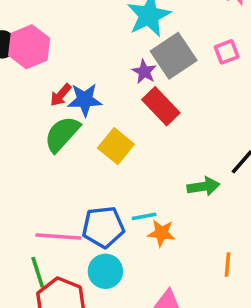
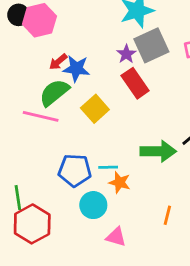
green arrow: (203, 186) -> (158, 151), size x1.4
pink line: (58, 237) -> (41, 116), moved
cyan circle: (105, 271) -> (93, 205), moved

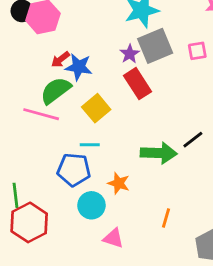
cyan line: (108, 167) -> (90, 145), moved

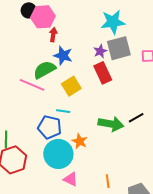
red arrow: (60, 60) -> (53, 35), moved, turned 128
cyan circle: (91, 205) -> (58, 154), size x1.5
orange line: (166, 218) -> (108, 181), moved, turned -32

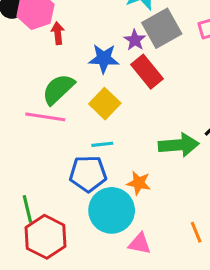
blue star: (63, 55) -> (104, 59), moved

